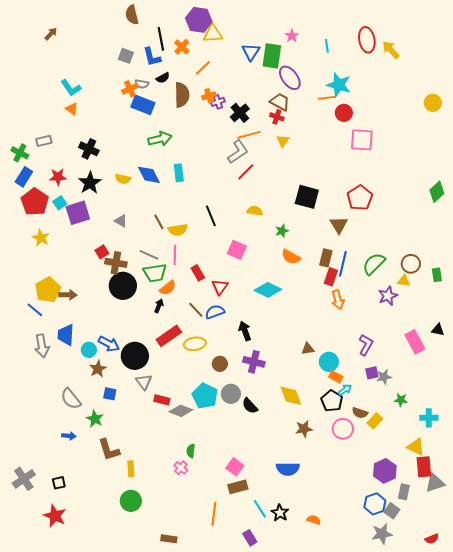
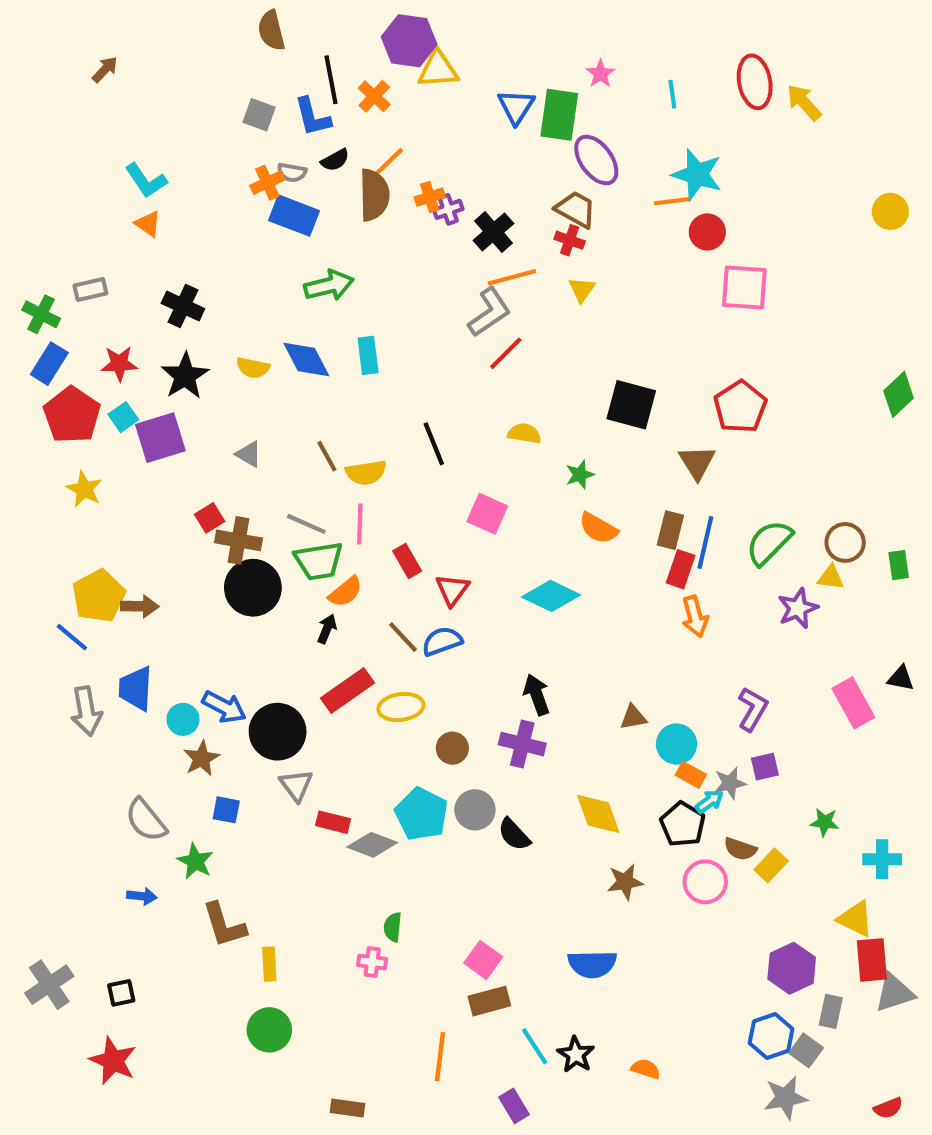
orange line: (203, 68) -> (389, 162), moved
black arrow: (245, 331) -> (537, 695), moved
gray star: (384, 377) -> (730, 783), moved
pink cross: (181, 468) -> (372, 962), turned -32

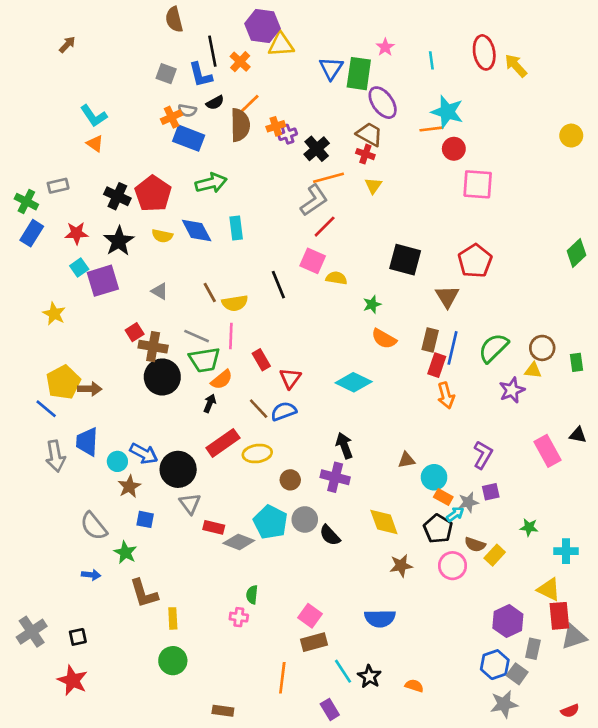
red pentagon: (72, 415) -> (153, 194), moved
pink square: (487, 514) -> (313, 261), moved

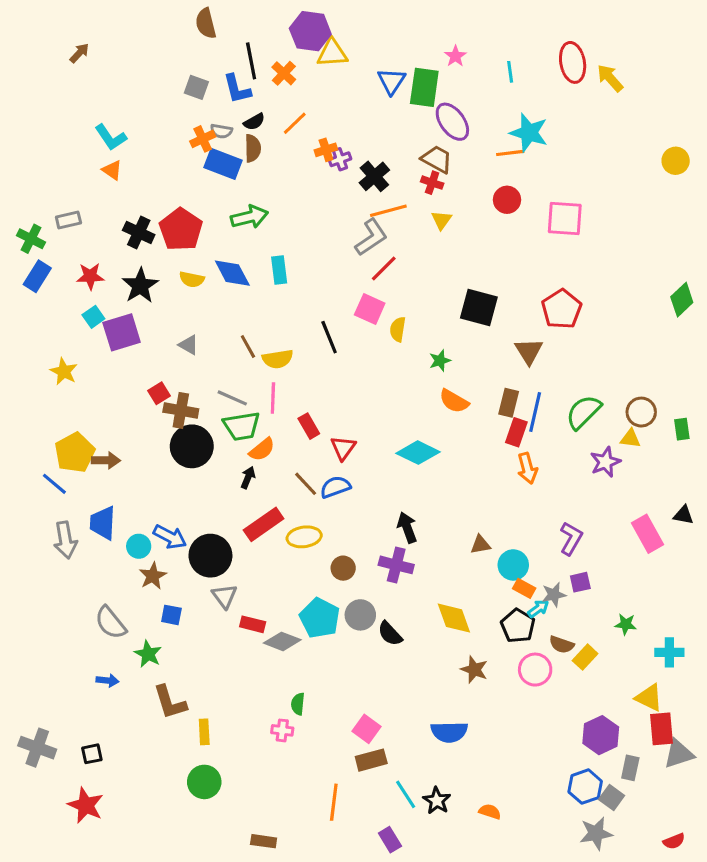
brown semicircle: (240, 125) -> (253, 148), moved, size x0.7
red circle: (454, 149) -> (507, 200), moved
yellow semicircle: (336, 278) -> (398, 329), turned -90
brown star: (401, 566) -> (474, 670), turned 30
gray cross: (32, 632) -> (37, 748), turned -36

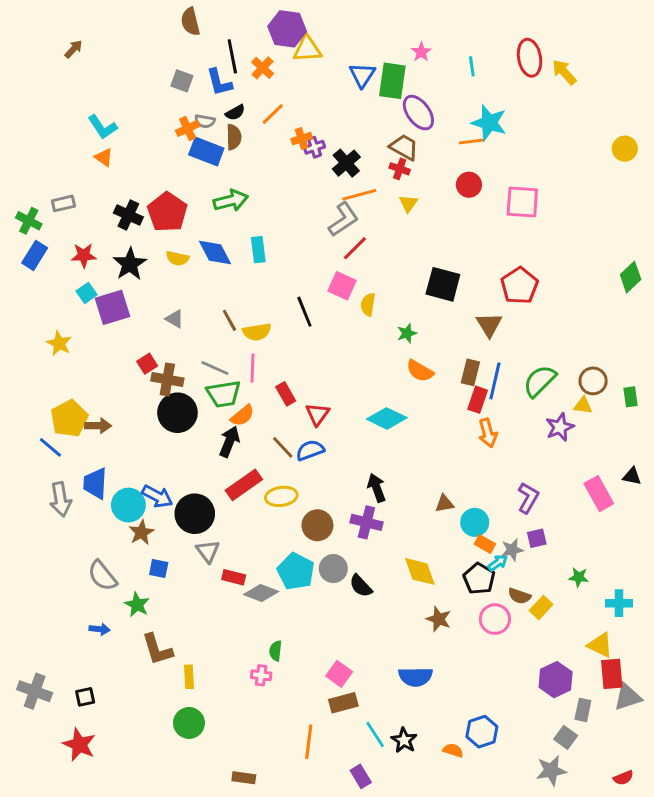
black arrow: (248, 478) -> (229, 442), size x1.5
cyan circle: (139, 546) -> (128, 505), size x1.5
brown circle: (343, 568) -> (317, 525), size x1.4
blue hexagon: (585, 787) -> (482, 732), moved

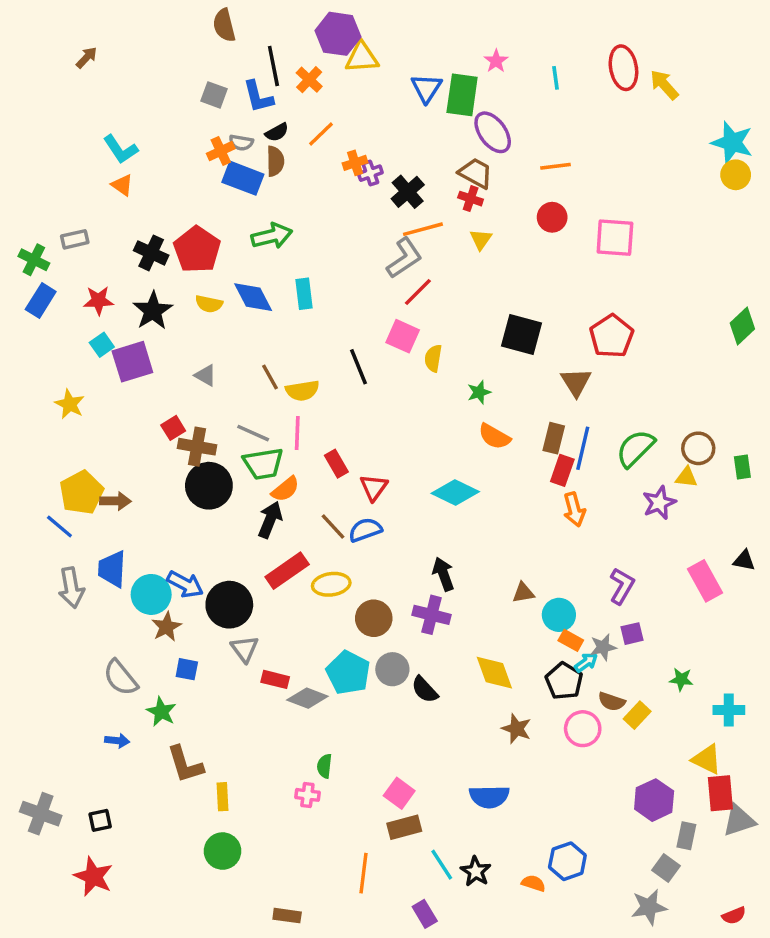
cyan star: (489, 123) -> (732, 143), moved

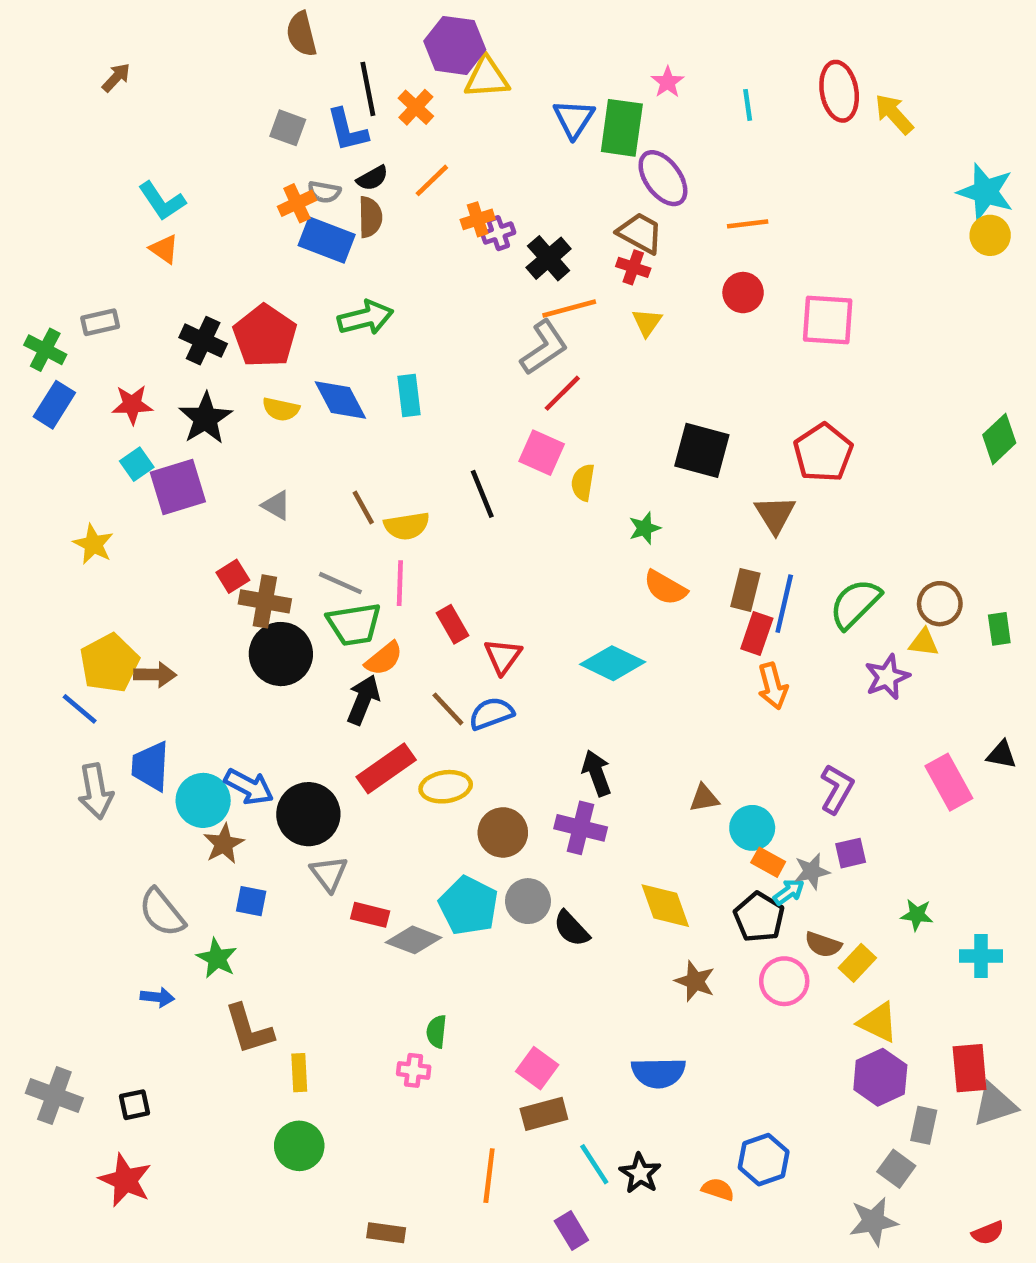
yellow triangle: (707, 759) -> (878, 1022), moved

